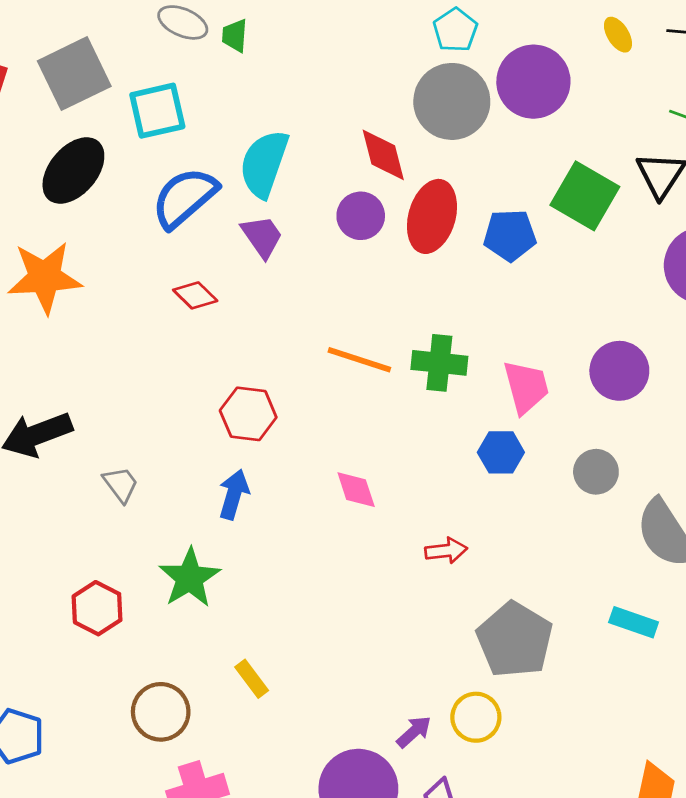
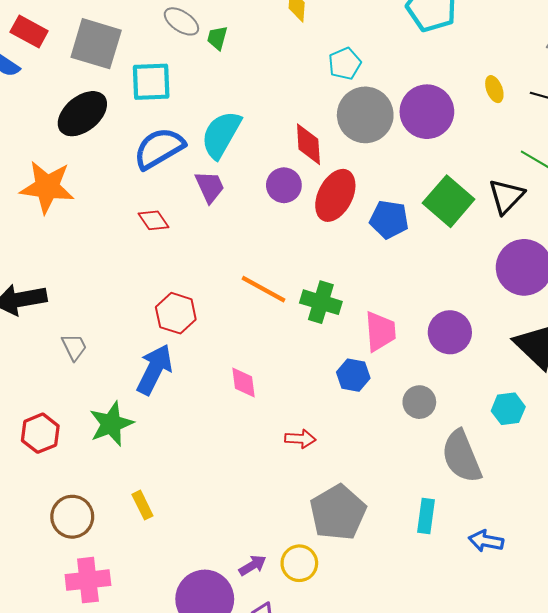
cyan pentagon: (455, 30) -> (345, 64), moved
gray square: (74, 74) -> (96, 44), turned 32
blue arrow: (234, 494) -> (154, 369), size x1.4
cyan rectangle: (634, 622) -> (426, 516), turned 68

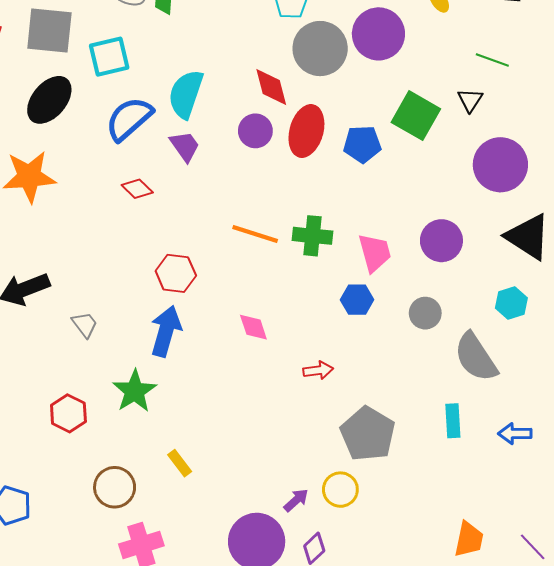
black triangle: (506, 196) -> (470, 100), size x0.7

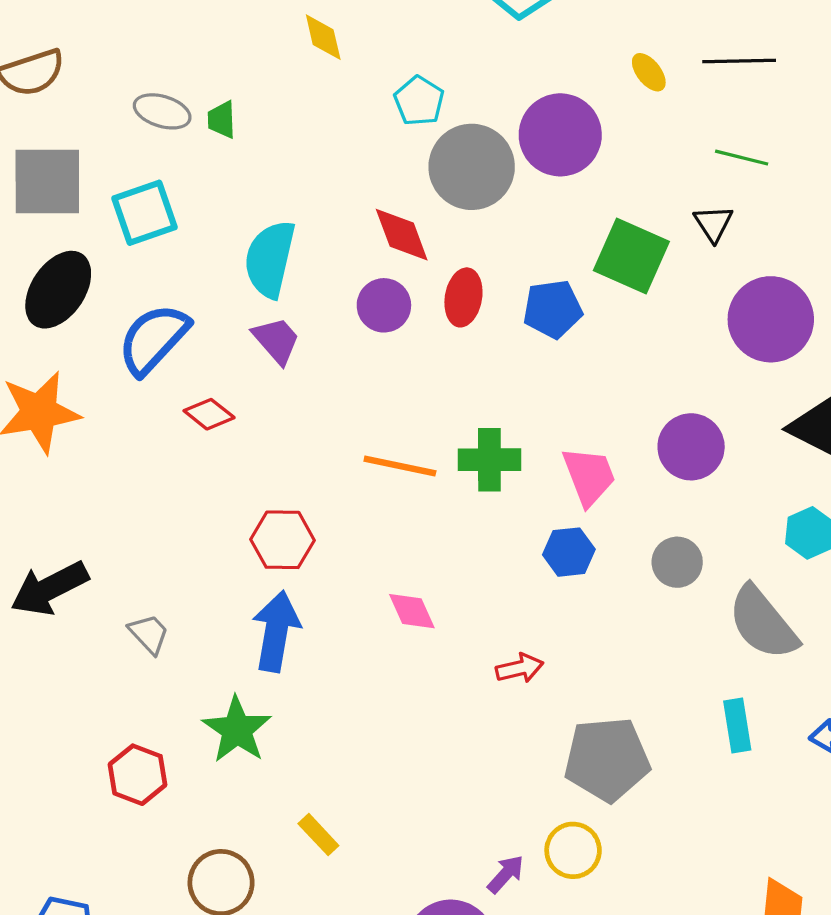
blue semicircle: (129, 119) -> (153, 339), moved
red ellipse: (306, 131) -> (463, 297), size x0.7
gray pentagon: (368, 434) -> (607, 759), turned -30

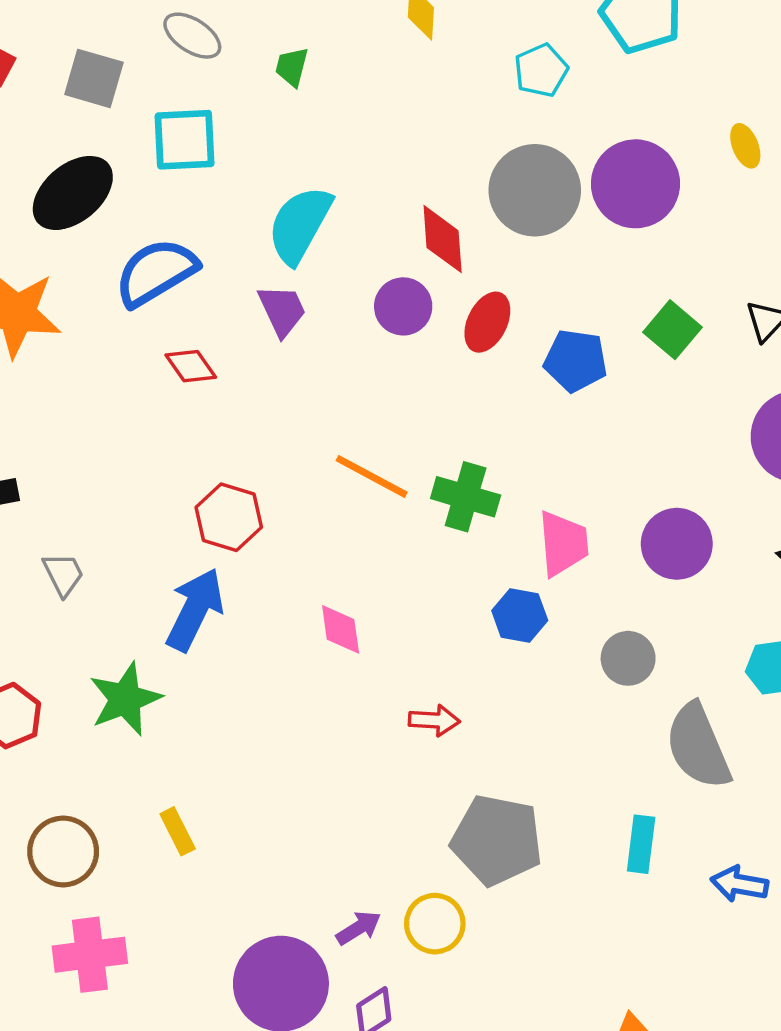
cyan pentagon: (419, 101) -> (541, 70), moved
gray ellipse: (162, 111) -> (192, 36), moved
gray square: (47, 181) -> (94, 78), size x0.7
green square: (631, 256) -> (672, 330), size x0.7

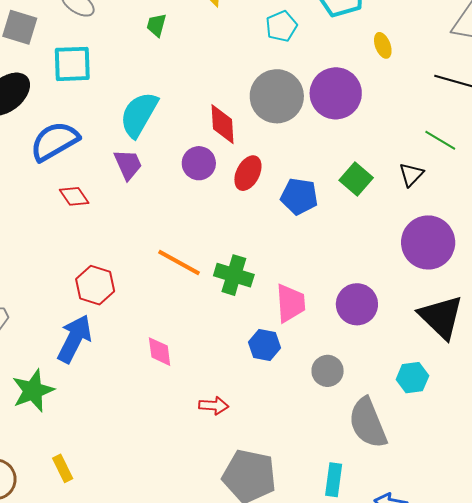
green trapezoid: (292, 67) -> (156, 25), moved
yellow ellipse: (745, 146) -> (383, 45), moved

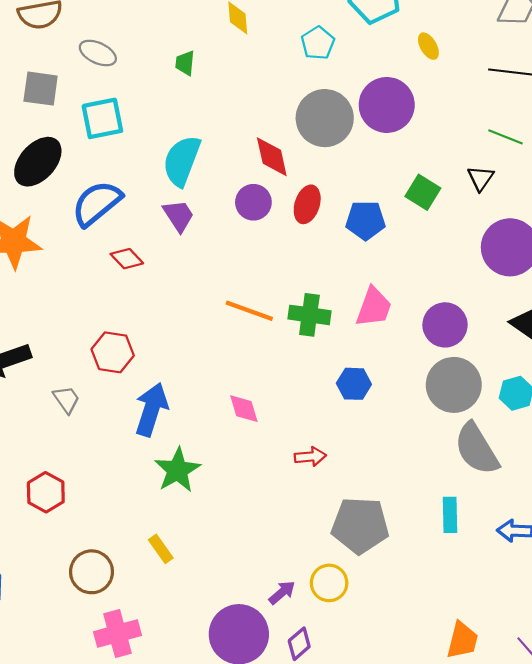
red hexagon: (95, 285) -> (113, 352), moved
pink trapezoid: (290, 303) -> (374, 307), moved, turned 33
gray circle: (328, 371) -> (454, 385), moved, size x1.6
green star: (33, 391) -> (177, 470), moved

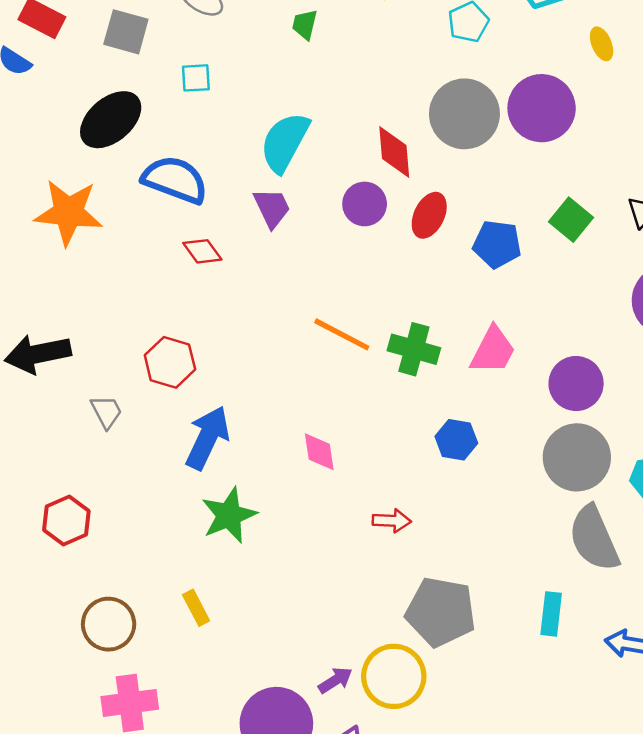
cyan square: (102, 118) -> (196, 78), size x0.6
blue semicircle: (97, 203) -> (175, 180), turned 52
yellow circle: (329, 583) -> (394, 676), size x1.4

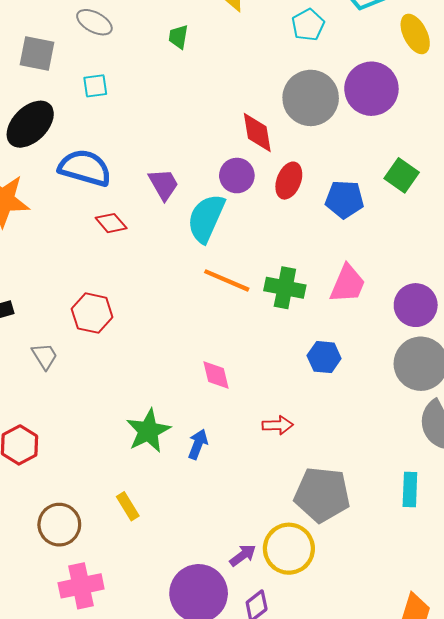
yellow ellipse: (602, 44) -> (415, 34), size x1.5
cyan semicircle: (285, 142) -> (206, 218), moved
blue arrow: (208, 438) -> (198, 444), moved, size x0.6

